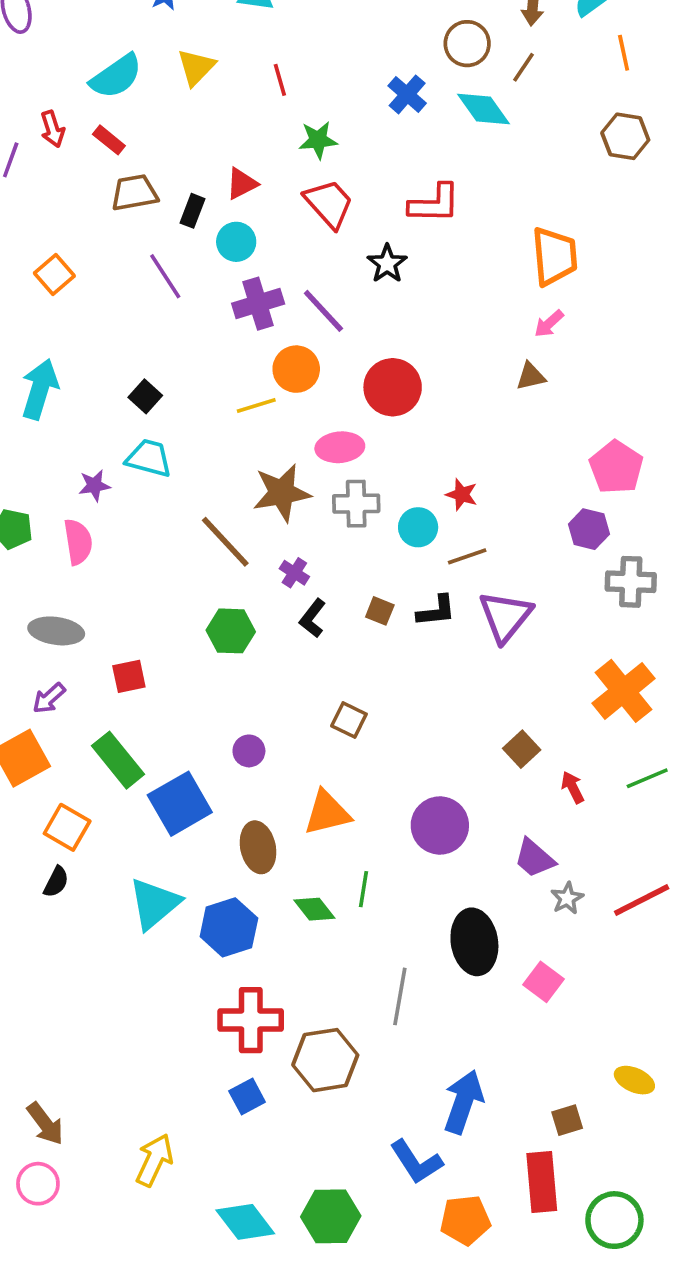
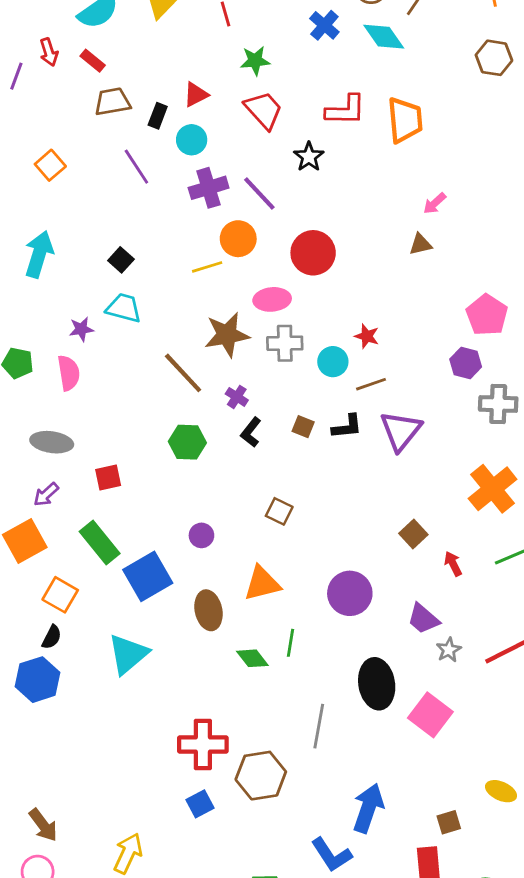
orange trapezoid: (554, 256) -> (405, 120), moved
blue hexagon: (229, 927) -> (38, 680), moved
pink square: (544, 982) -> (430, 715), size x1.4

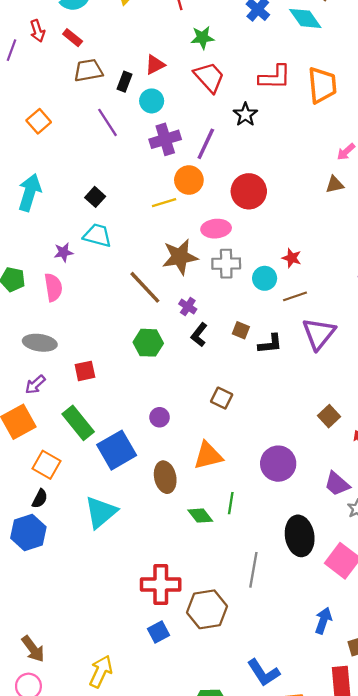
purple line: (259, 193) -> (206, 144), turned 68
black L-shape: (347, 427) -> (270, 344), moved
blue arrow: (368, 808) -> (323, 621), moved, size x0.7

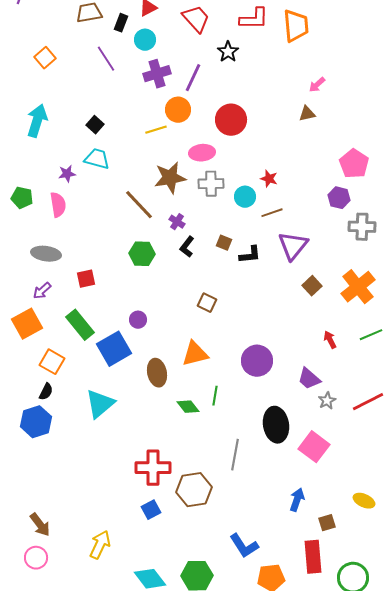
brown square: (329, 416) -> (312, 286), moved
purple circle: (160, 417) -> (138, 320), moved

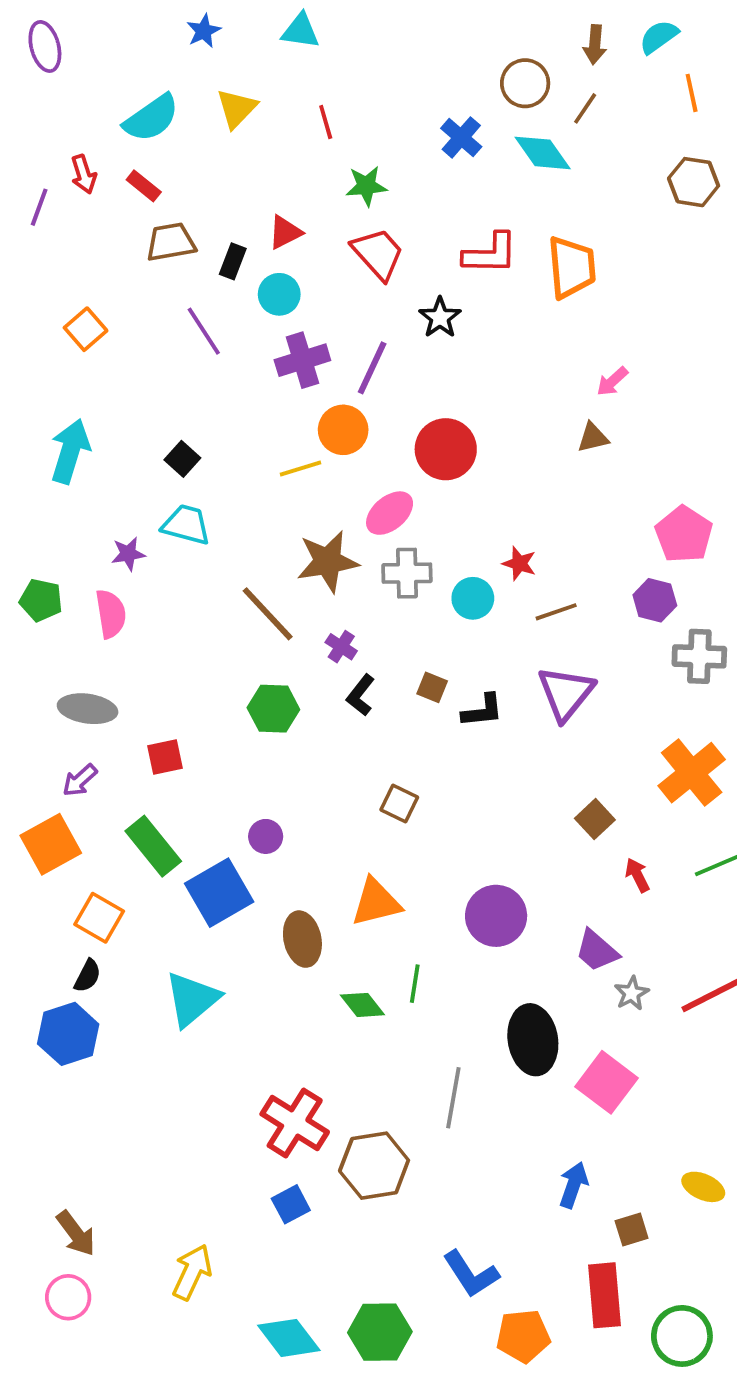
pink ellipse: (202, 153) -> (390, 513), turned -35
brown line: (272, 213) -> (556, 612), moved
brown square: (312, 286) -> (595, 819), moved
red cross: (153, 468) -> (295, 1123), turned 32

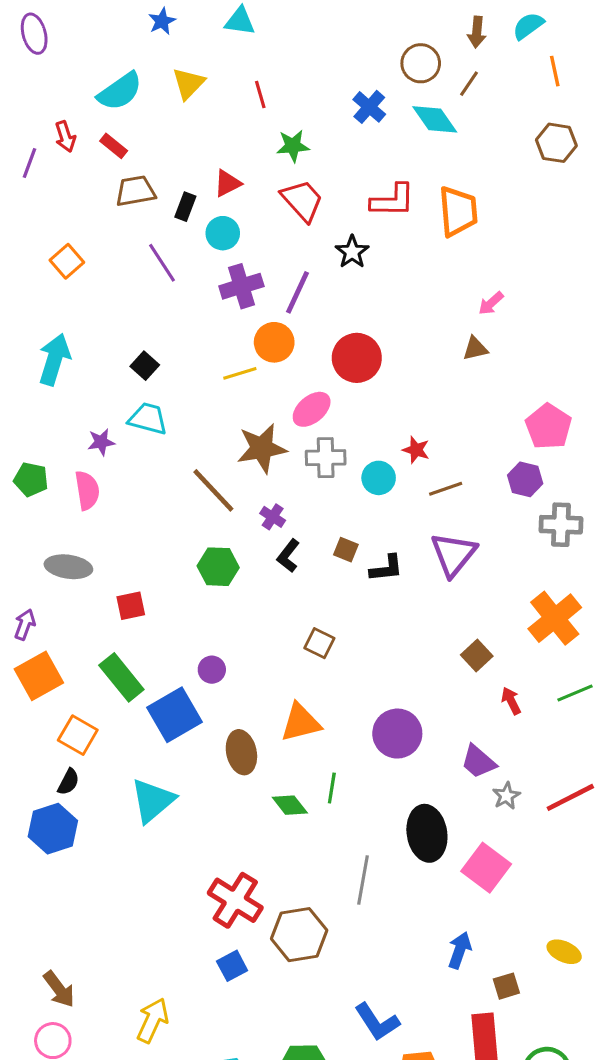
purple arrow: (80, 780) -> (25, 624), moved, turned 152

